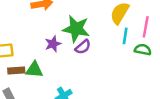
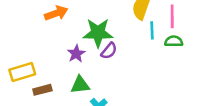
green triangle: (34, 70) -> (80, 85), moved

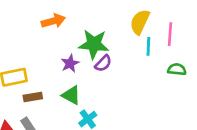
green semicircle: (174, 41) -> (177, 69), moved
green triangle: (80, 85) -> (71, 95), turned 30

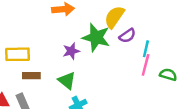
yellow semicircle: (140, 22) -> (114, 17), moved
pink line: (170, 34) -> (146, 65), moved
purple semicircle: (103, 63) -> (127, 36), moved

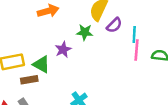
green star: (96, 37) -> (85, 32), size x0.6
green triangle: (67, 80) -> (41, 64), moved

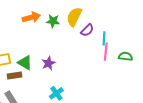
green star: (85, 32) -> (53, 21), moved
purple star: (63, 50) -> (48, 63), moved

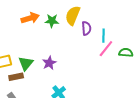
purple semicircle: (87, 30) -> (86, 28), turned -48
pink line: (106, 52) -> (106, 49), turned 36
green triangle: (25, 63) -> (26, 63), turned 42

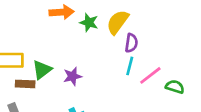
cyan line: (104, 36) -> (130, 66), moved

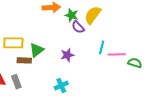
purple semicircle: (131, 43) -> (78, 27), moved, turned 128
pink line: (150, 75) -> (117, 54), turned 36
purple star: (72, 76) -> (67, 55), moved

